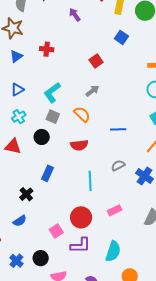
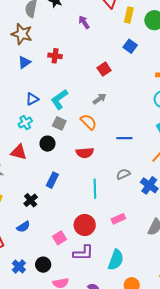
blue triangle: (17, 90) -> (32, 99), moved

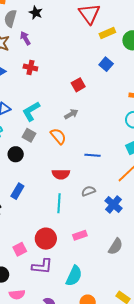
yellow rectangle: (129, 15) -> (107, 33), turned 49
purple arrow: (84, 22) -> (25, 38), moved
red semicircle: (85, 153) -> (61, 174), moved

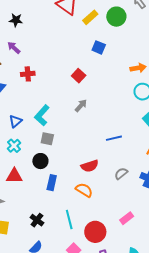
orange semicircle: (58, 136) -> (84, 190), moved
blue rectangle: (17, 191) -> (52, 183), moved
cyan line: (59, 203) -> (69, 219), moved

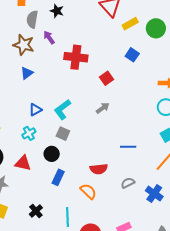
red cross: (28, 74) -> (76, 57), moved, size x1.6

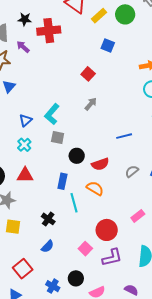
red cross: (76, 57) -> (49, 31), moved
black circle: (52, 154) -> (77, 156), moved
cyan line: (68, 217) -> (74, 203), moved

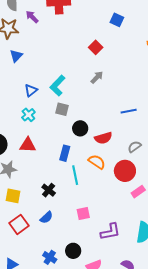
red circle: (107, 230) -> (125, 171), moved
pink square: (85, 249) -> (83, 214), moved, turned 32
red square: (23, 269) -> (19, 224), moved

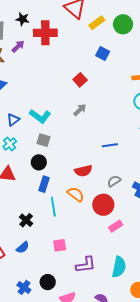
purple arrow: (32, 17) -> (18, 46), turned 88
cyan L-shape: (58, 86) -> (40, 116), turned -100
black circle: (80, 128) -> (39, 162), moved

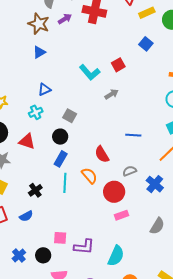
cyan L-shape: (40, 116) -> (90, 72), moved
red semicircle: (83, 171) -> (102, 154), turned 60
pink square: (60, 245) -> (60, 238), moved

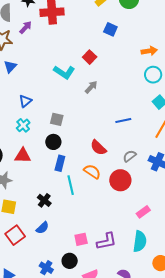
pink rectangle: (121, 215) -> (143, 212), moved

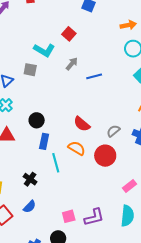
gray square: (57, 119) -> (30, 70), moved
blue line: (123, 120) -> (94, 76), moved

